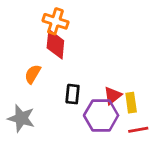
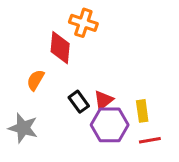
orange cross: (55, 21) -> (83, 23), moved
black rectangle: (73, 94) -> (79, 102), turned -42
red triangle: (113, 96) -> (103, 100), moved

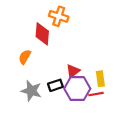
black rectangle: (79, 102) -> (55, 85), moved, turned -72
gray star: (23, 128) -> (31, 91), moved
red line: (150, 140) -> (96, 94), moved

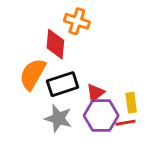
orange semicircle: (25, 57) -> (33, 74), size x1.6
black rectangle: (55, 85) -> (63, 84), moved, size x1.5
gray star: (31, 91) -> (58, 118), moved

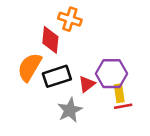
purple hexagon: (101, 116) -> (111, 74), moved
gray star: (58, 118) -> (70, 110), moved, turned 30
red line: (125, 123) -> (123, 106), moved

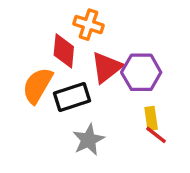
purple hexagon: (111, 74) -> (141, 72), moved
red triangle: (87, 84) -> (107, 67), moved, size x1.5
red line: (123, 106) -> (156, 135), turned 48

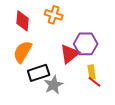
red diamond: (64, 51) -> (23, 21), moved
red triangle: (107, 67) -> (70, 54), moved
black rectangle: (72, 97) -> (39, 73), moved

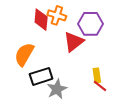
red diamond: (23, 21) -> (41, 20), moved
purple hexagon: (86, 44) -> (91, 24), moved
red triangle: (70, 54) -> (74, 42), moved

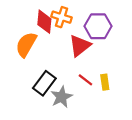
orange semicircle: (24, 54) -> (26, 44), moved
black rectangle: (41, 76) -> (44, 83), turned -35
red line: (100, 86) -> (85, 80), moved

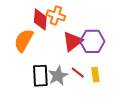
purple hexagon: (98, 26) -> (92, 41), moved
black rectangle: (44, 83) -> (40, 76), turned -40
gray star: (61, 97) -> (58, 76), moved

